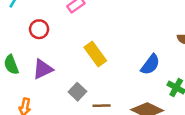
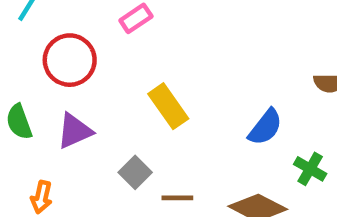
red circle: (39, 29) -> (70, 60), size x1.5

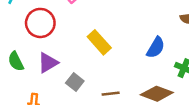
gray square: (135, 172) -> (75, 82), moved

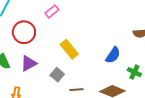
gray square: (75, 82) -> (57, 75), moved

